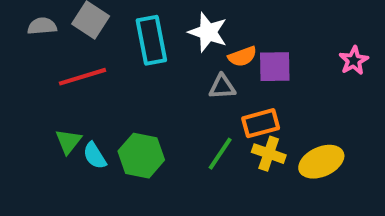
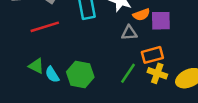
green triangle: (68, 141) -> (36, 66), turned -42

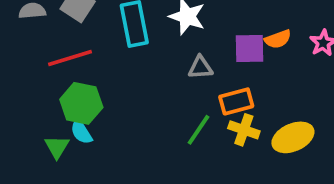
orange semicircle: (141, 15) -> (278, 39), moved
green triangle: (36, 66) -> (57, 147), moved, turned 35
green hexagon: (80, 75) -> (81, 103), moved

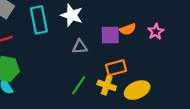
orange rectangle: (236, 101) -> (116, 68), moved

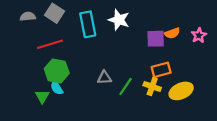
gray triangle: (80, 47) -> (104, 78), moved

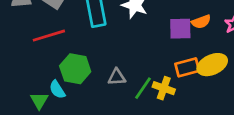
green hexagon: (57, 71) -> (75, 69), moved
yellow cross: (152, 86) -> (164, 88), moved
yellow ellipse: (181, 91) -> (212, 65), moved

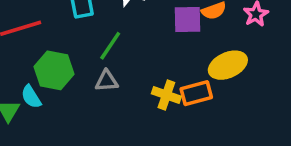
orange rectangle: (187, 67) -> (196, 93), moved
green line: (143, 88) -> (110, 46), moved

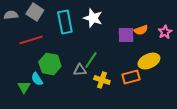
green line: (110, 46) -> (91, 60), moved
yellow cross: (166, 95) -> (102, 80), moved

